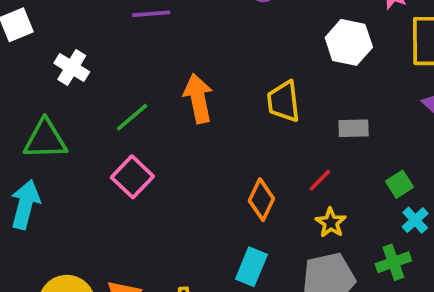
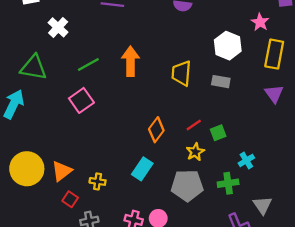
gray rectangle: (354, 128) -> (221, 82), moved
green square: (400, 184) -> (218, 133), moved

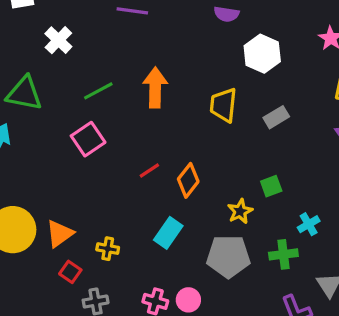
white hexagon: (228, 46) -> (262, 54), moved
gray rectangle: (221, 82) -> (276, 117), turned -42
red line: (194, 125) -> (149, 171), moved

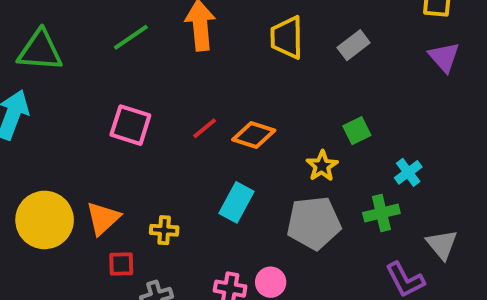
pink square: (88, 139) -> (130, 125), moved, turned -32
orange diamond: (188, 180) -> (254, 135), turned 76
red square: (70, 272) -> (121, 264), turned -30

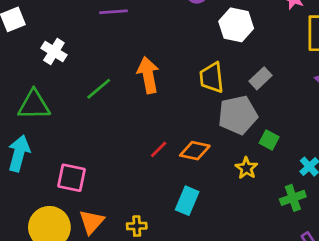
pink square: (130, 125) -> (72, 178), moved
green square: (357, 131) -> (269, 140), turned -30
gray pentagon: (314, 223) -> (238, 115), moved

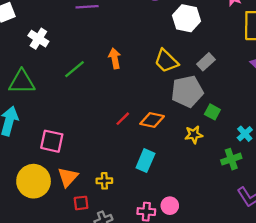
orange arrow: (148, 75) -> (115, 58), size x0.7
yellow trapezoid: (212, 78) -> (166, 61), turned -40
yellow star: (246, 168) -> (194, 135), turned 30

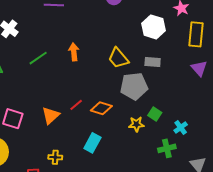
white hexagon: (186, 18) -> (153, 27), moved
gray rectangle: (206, 62) -> (153, 62), turned 42
green square: (212, 112) -> (155, 114), moved
orange triangle: (68, 177) -> (51, 115), moved

